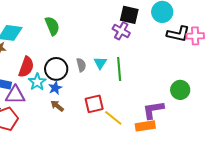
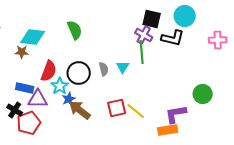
black L-shape: (178, 34) -> (173, 38), moved
green line: (119, 69) -> (142, 52), moved
blue star: (55, 88) -> (69, 99), moved
brown arrow: (57, 106) -> (80, 110), size x1.6
yellow line: (113, 118) -> (136, 111), moved

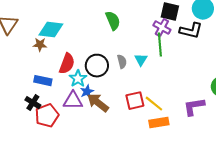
green semicircle: (75, 30) -> (113, 21), moved
purple triangle: (38, 99) -> (73, 101), moved
orange rectangle: (168, 130) -> (159, 123), moved

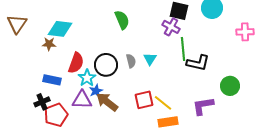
black L-shape: (191, 31) -> (198, 63), moved
green line: (160, 45) -> (183, 49), moved
black cross: (33, 103) -> (42, 102), turned 35

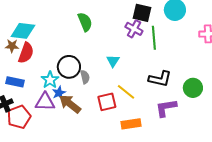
green line: (183, 49) -> (154, 38), moved
gray semicircle: (131, 61) -> (85, 77), moved
red semicircle: (76, 63) -> (26, 53), moved
black L-shape: (198, 63) -> (160, 79), moved
yellow line: (163, 103) -> (126, 92), moved

